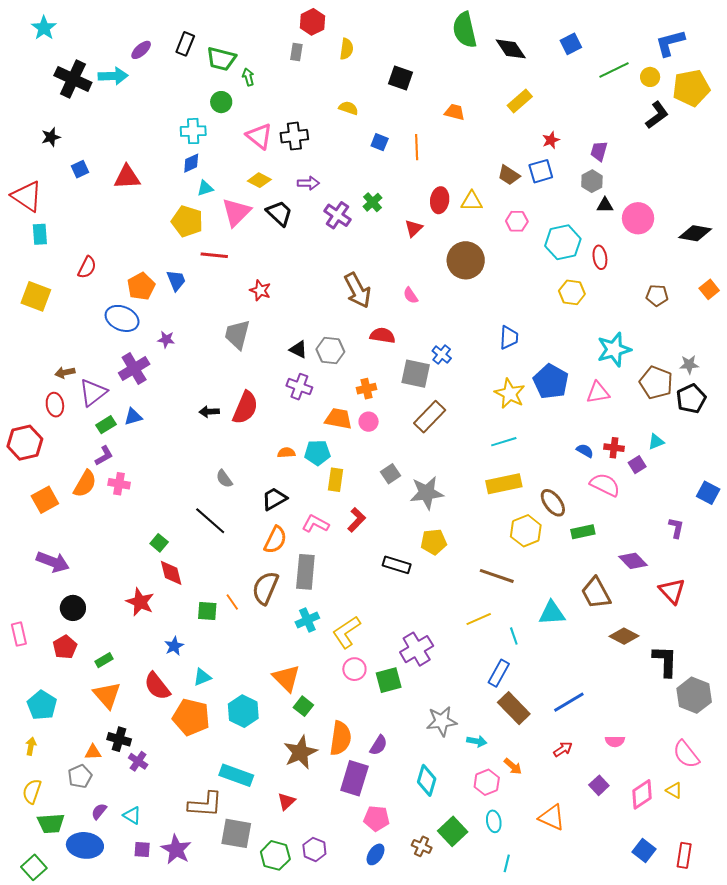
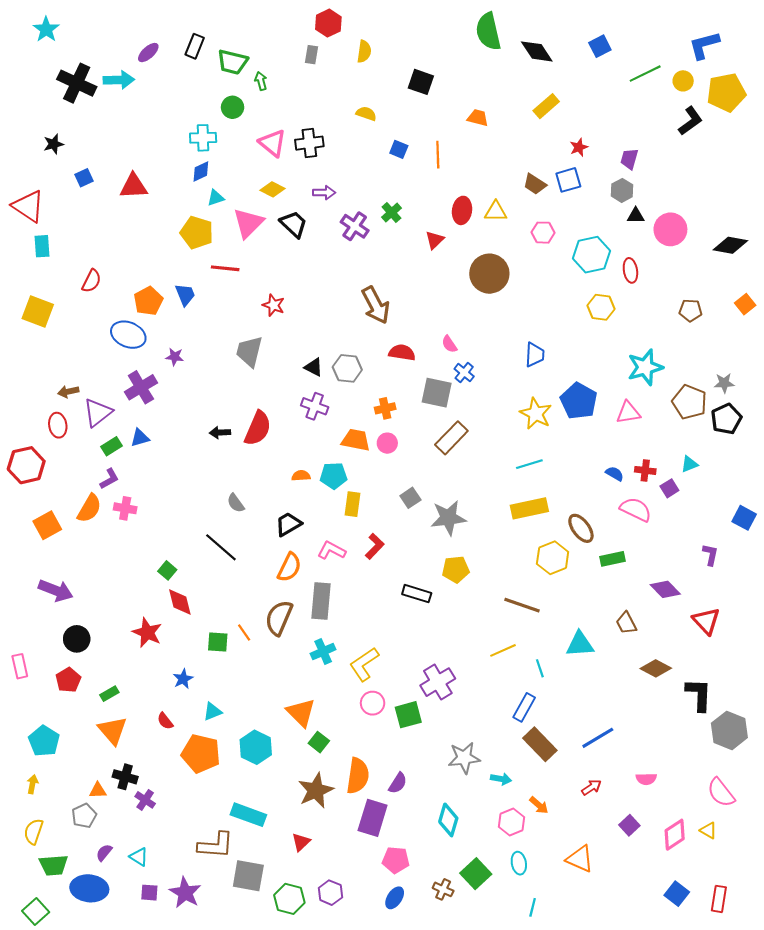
pink semicircle: (411, 295) -> (449, 344), moved
brown trapezoid: (596, 593) -> (626, 623), size x0.7
red semicircle: (157, 686) -> (165, 721), size x0.6

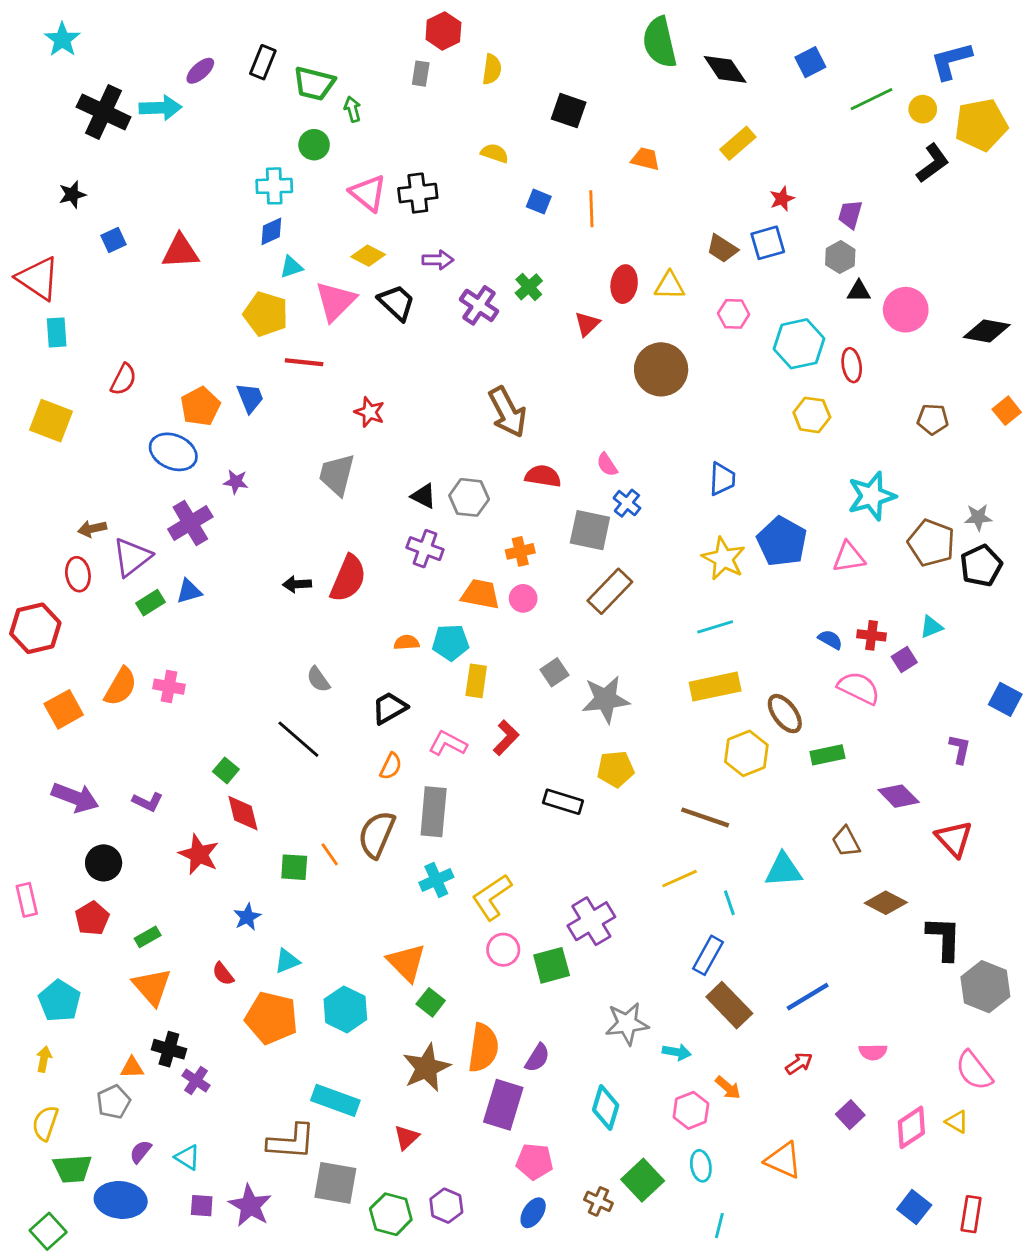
purple L-shape: (109, 479) -> (148, 802), moved, turned 55
orange semicircle: (289, 567) -> (391, 766), size x0.7

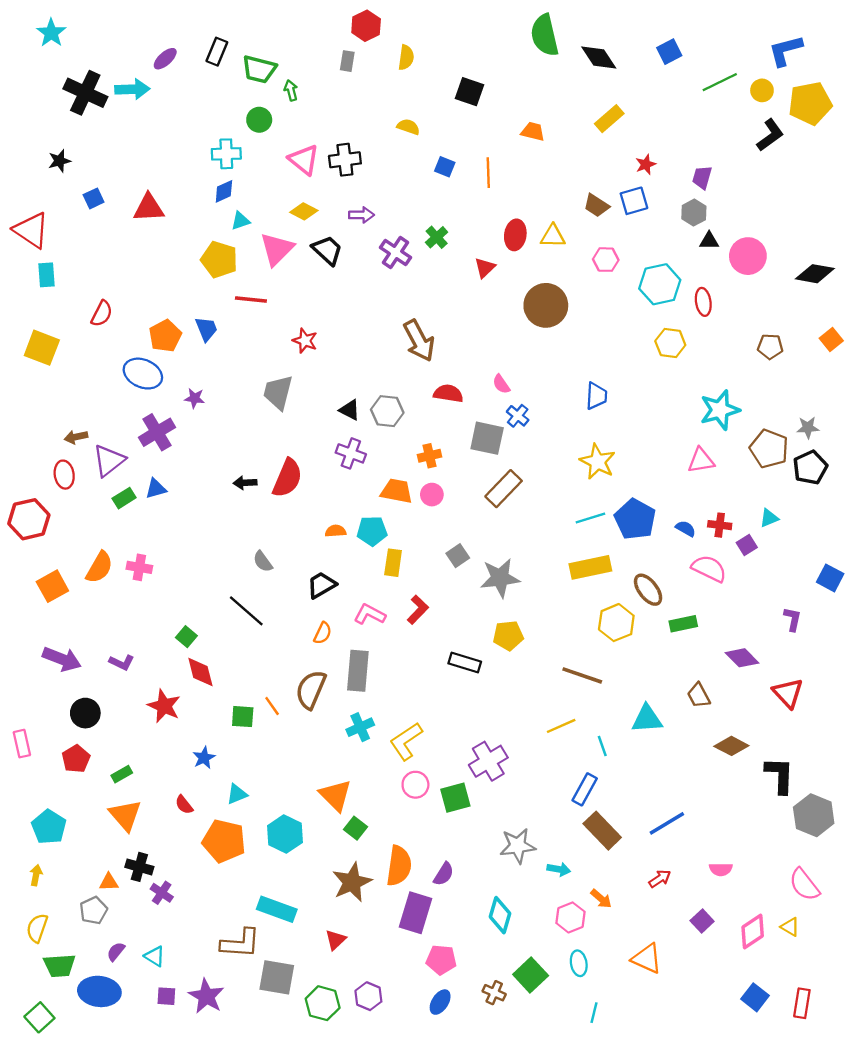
blue pentagon: (782, 541) -> (635, 519), moved

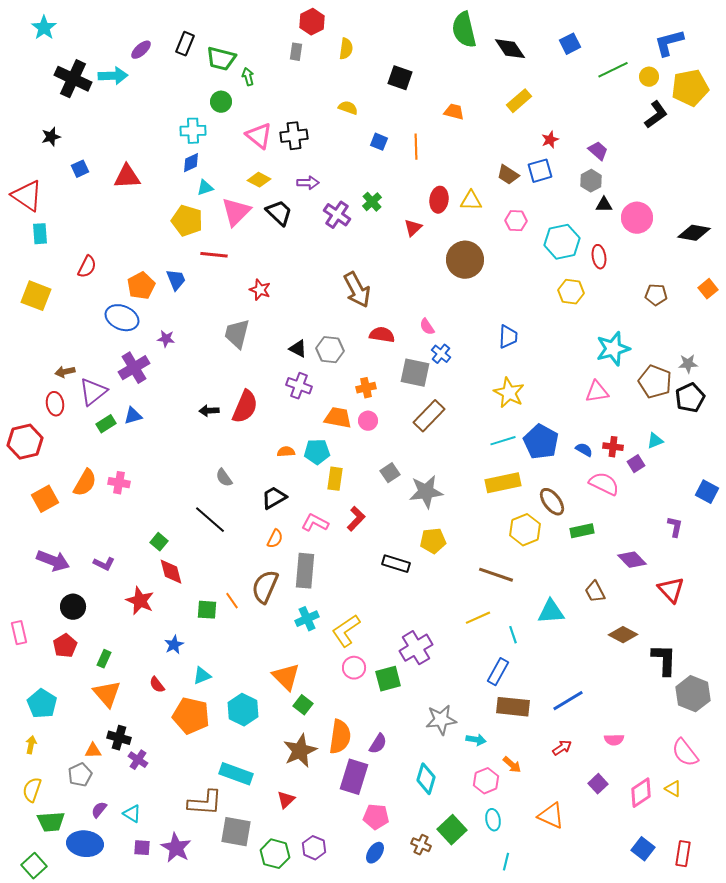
purple trapezoid: (702, 177) -> (598, 151), turned 115
green rectangle: (122, 774) -> (104, 659), turned -36
brown rectangle: (602, 831) -> (513, 707), turned -40

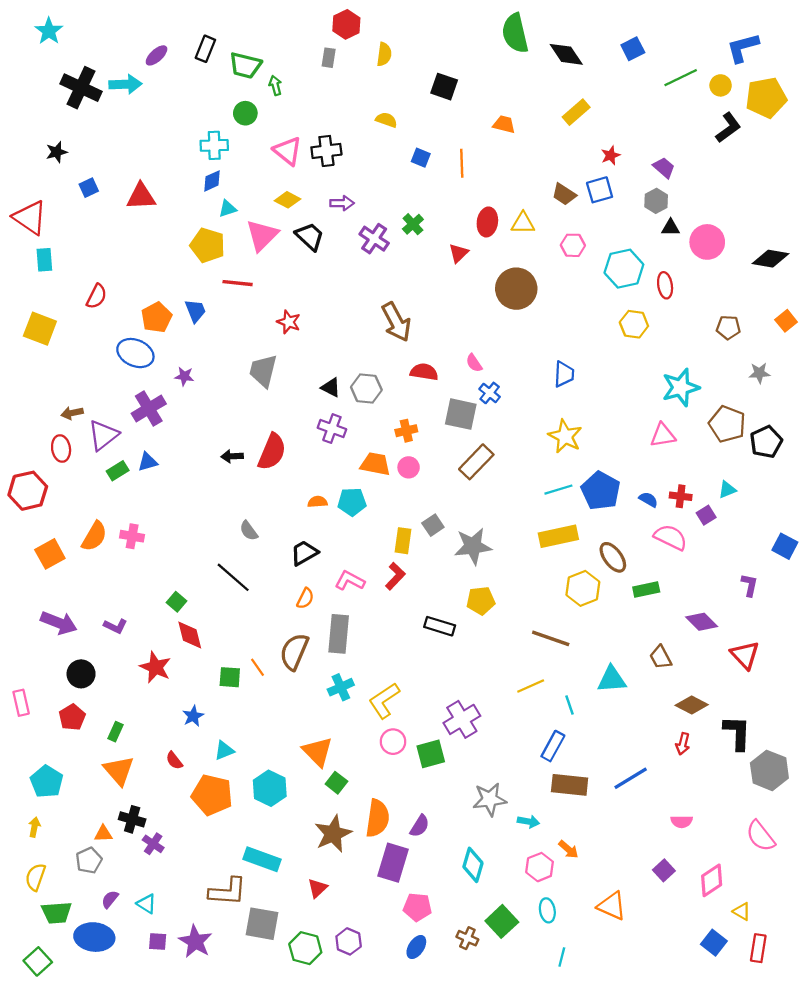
gray star: (688, 364) -> (759, 373), moved
yellow rectangle: (335, 479) -> (403, 541), moved
red arrow: (562, 748) -> (683, 744), moved, turned 138
yellow triangle: (673, 789) -> (742, 911), moved

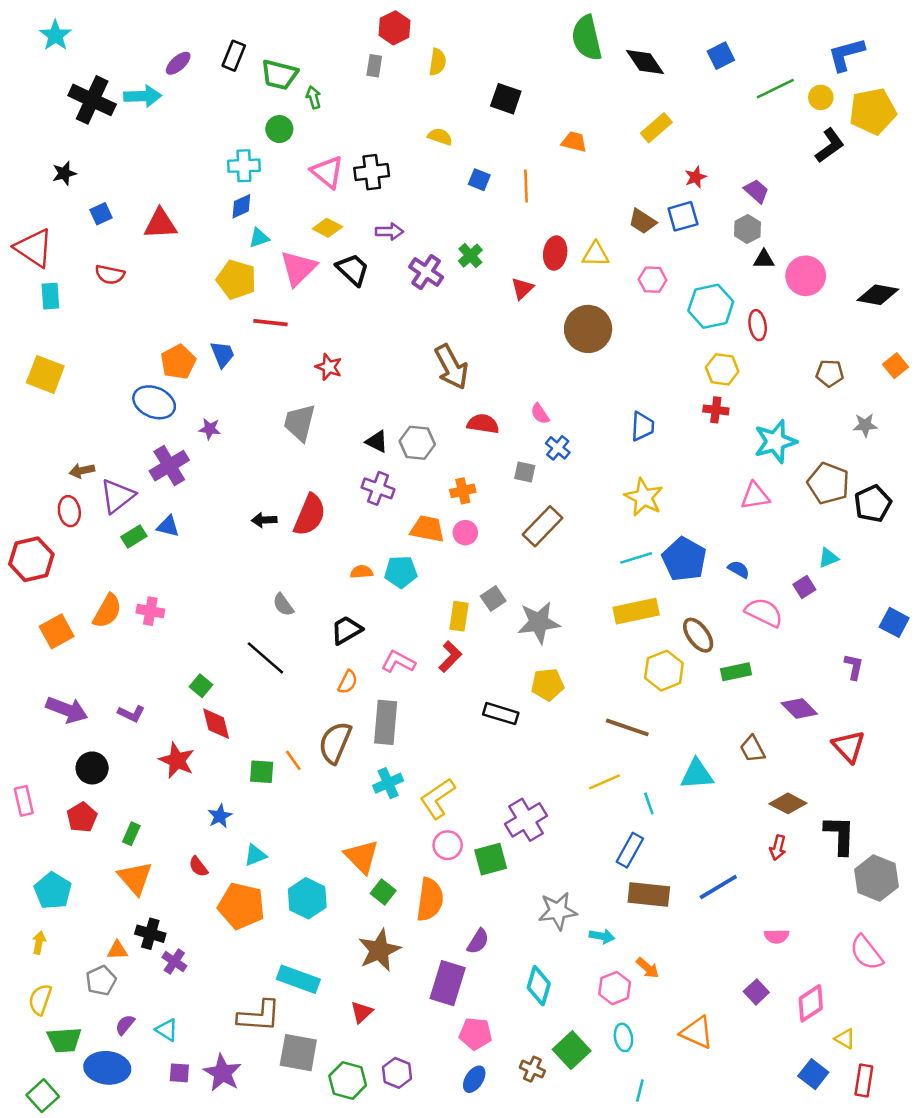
red semicircle: (97, 296) -> (110, 275), moved, turned 75
gray square: (461, 414) -> (525, 472), size x0.6
blue triangle: (148, 462) -> (168, 526), turned 30
red cross: (681, 496) -> (716, 410), moved
orange semicircle: (377, 818) -> (430, 900), moved

